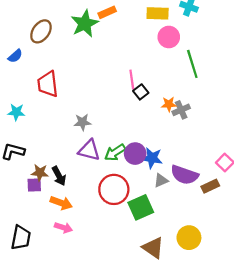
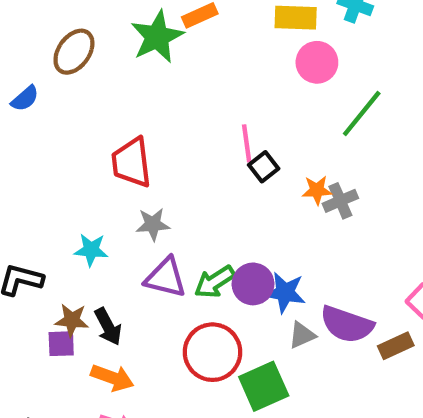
green line: (192, 64) -> (362, 113), turned 56
red trapezoid: (48, 84) -> (132, 162), moved
cyan star: (16, 112) -> (91, 250), moved

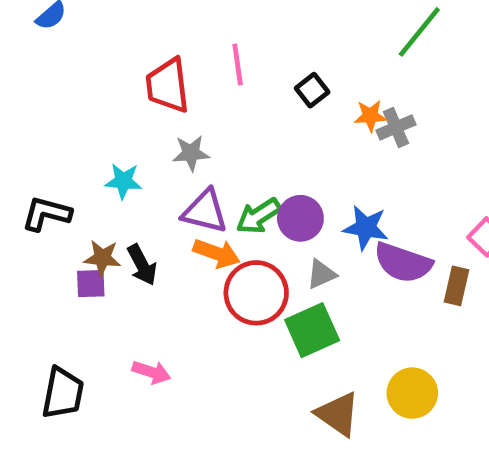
pink line: (247, 143) -> (238, 65), moved
blue star: (285, 292) -> (366, 228), moved
gray triangle: (302, 335) -> (321, 274), moved
brown rectangle: (396, 346) -> (457, 286), turned -52
orange arrow: (112, 378) -> (217, 253), moved

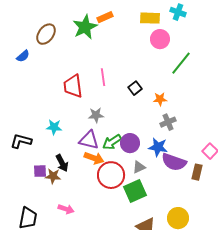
gray cross: (396, 127) -> (168, 122), moved
gray star: (191, 153) -> (96, 115), moved
brown star: (102, 258) -> (53, 176), moved

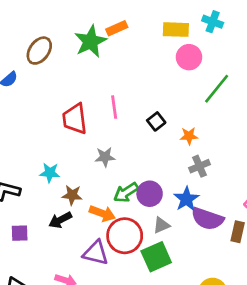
purple triangle: (89, 140) -> (96, 253), moved
blue star: (158, 147) -> (186, 199), turned 30
black arrow: (62, 163) -> (60, 220), turned 90
purple square: (40, 171) -> (20, 233), moved
brown star: (53, 176) -> (72, 195), moved

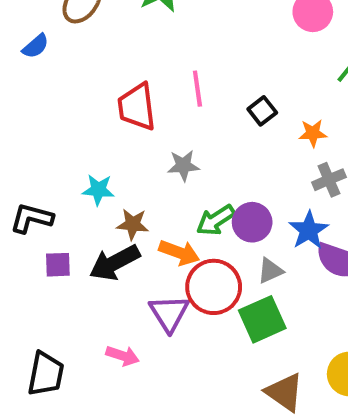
black arrow: (60, 220) -> (115, 263), size x1.4
purple square: (20, 233) -> (58, 265), moved
purple triangle: (96, 253) -> (169, 313), turned 44

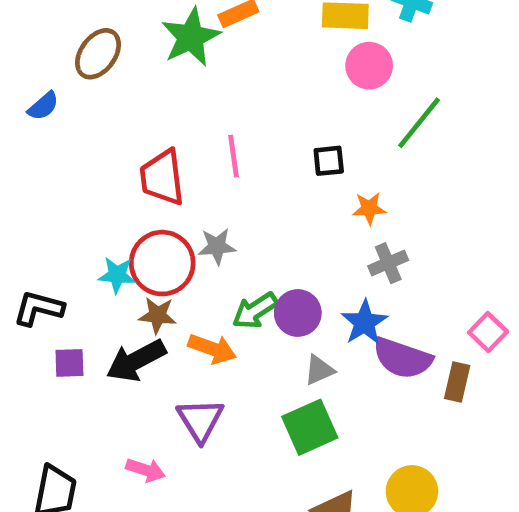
black square: (262, 111) -> (329, 161), moved, turned 32
red circle: (214, 287) -> (162, 263), moved

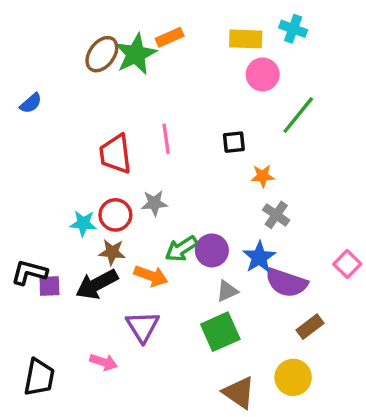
brown ellipse: (98, 54) -> (102, 54), moved
red circle: (162, 263) -> (115, 215), size x0.7
gray cross: (388, 263) -> (276, 215), turned -32
black L-shape: (39, 308) -> (29, 272), moved
brown rectangle: (457, 382) -> (310, 327), moved, turned 40

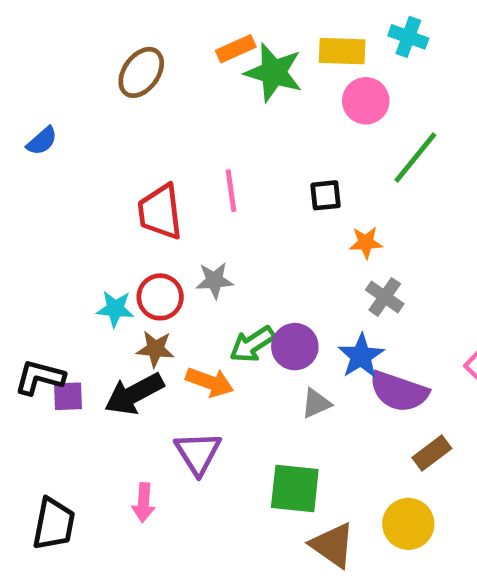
green star: (136, 54) -> (274, 72), moved, turned -30
green square: (220, 332) -> (295, 488), moved, turned 30
pink arrow: (104, 362) -> (144, 503), turned 76

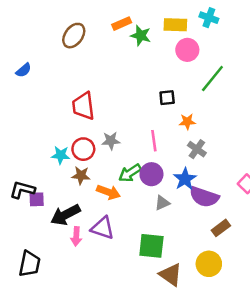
green star: (274, 72) -> (141, 36), size x0.7
pink line: (231, 191) -> (154, 141), moved
black arrow: (134, 394) -> (65, 215), moved
purple triangle: (198, 453) -> (102, 228), turned -40
pink arrow: (144, 503) -> (76, 236), moved

